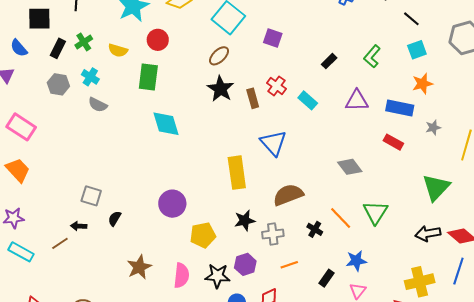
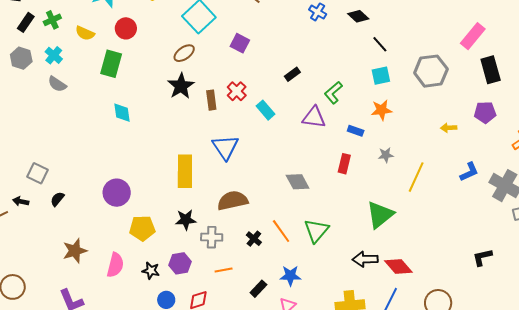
green L-shape: (372, 56) -> (333, 93), moved
blue rectangle: (400, 108) -> (356, 131), size x0.6
cyan diamond: (166, 124) -> (122, 113), size x0.7
red rectangle: (393, 142) -> (344, 164), turned 66
black star: (217, 276) -> (151, 271), size x0.7

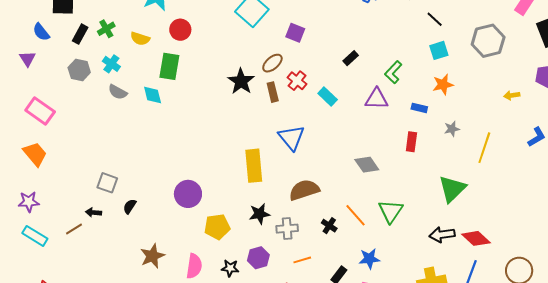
brown ellipse: (184, 53) -> (272, 63), moved
cyan diamond: (122, 113) -> (153, 95), moved

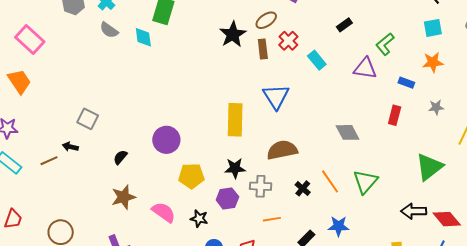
black semicircle: (130, 206) -> (120, 157), moved
purple hexagon: (258, 258) -> (227, 198), moved
pink semicircle: (194, 266) -> (164, 212), turned -70

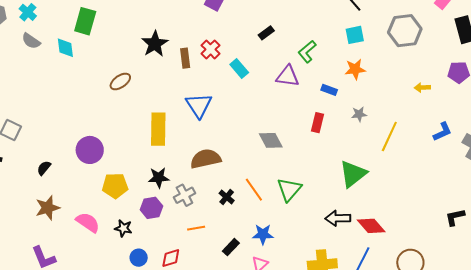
brown ellipse: (266, 20) -> (120, 81), moved
gray cross: (261, 186) -> (184, 195), turned -30

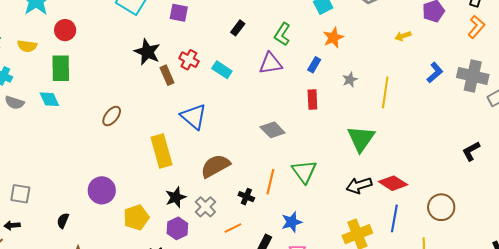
black star: (155, 44) -> (147, 52), moved
blue rectangle: (329, 90) -> (314, 65), turned -63
orange line: (254, 190) -> (270, 182), turned 65
orange line: (196, 228) -> (233, 228), moved

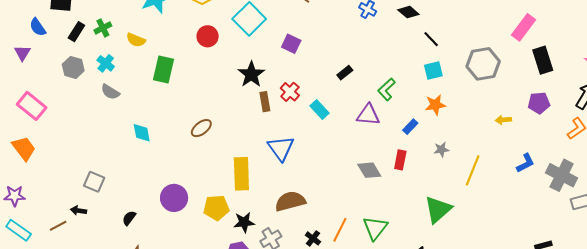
red circle: (65, 30) -> (208, 36), moved
cyan diamond: (49, 99) -> (142, 133), moved
gray diamond: (273, 130) -> (369, 170), moved
yellow pentagon: (136, 217) -> (216, 208), moved

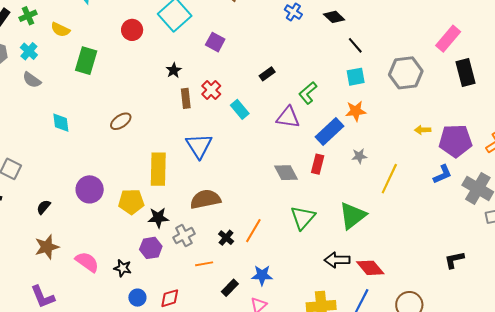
black star: (251, 74) -> (174, 70), size x0.6
purple pentagon: (539, 103) -> (455, 141), moved, size x1.5
blue rectangle: (410, 127) -> (329, 131), size x1.8
green triangle: (375, 228) -> (303, 218), moved

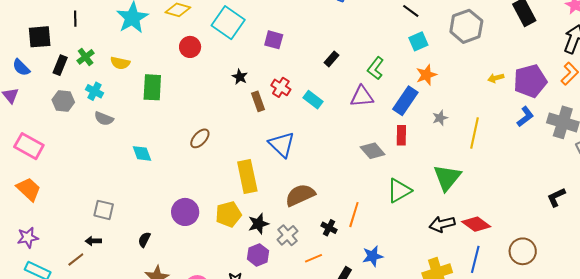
green triangle: (303, 218) -> (399, 191), turned 32

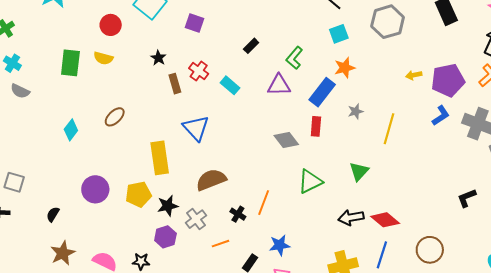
yellow semicircle: (120, 63) -> (103, 58), moved
cyan diamond: (142, 153) -> (71, 130), moved, turned 55
green triangle: (447, 177) -> (359, 171), size x0.7

